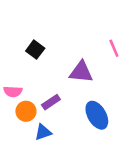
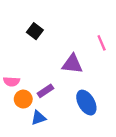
black square: (35, 50) -> (35, 31), moved

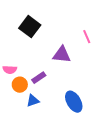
black square: (35, 31) -> (30, 27), size x1.5
blue ellipse: (86, 103) -> (74, 102), moved

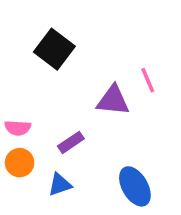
pink line: (87, 37) -> (148, 80), moved
orange circle: (20, 85) -> (20, 163), moved

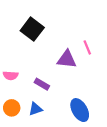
purple rectangle: (71, 142) -> (42, 84), turned 64
orange circle: (20, 163) -> (12, 108), moved

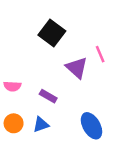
black square: (32, 29) -> (52, 33), moved
purple triangle: (67, 59) -> (77, 68), turned 36

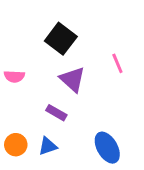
purple triangle: (77, 68) -> (72, 79), moved
pink semicircle: (12, 86) -> (14, 76), moved

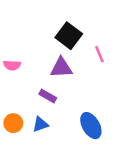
black square: (61, 39) -> (69, 36), moved
purple triangle: (72, 79) -> (61, 68), turned -45

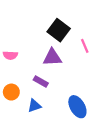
orange circle: (13, 123) -> (11, 92), moved

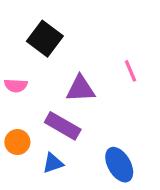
black square: (59, 30) -> (45, 39), moved
purple rectangle: (41, 82) -> (63, 126), size x1.5

